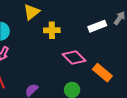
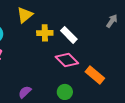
white rectangle: (97, 26) -> (69, 35), moved, turned 66

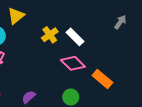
yellow triangle: (25, 15) -> (16, 16), moved
yellow cross: (45, 33) -> (50, 35), turned -35

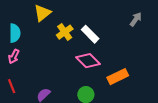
yellow triangle: (16, 16) -> (42, 13), moved
orange rectangle: (102, 79) -> (118, 77), turned -66

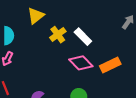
orange rectangle: (118, 77) -> (110, 65), moved

